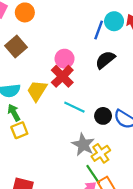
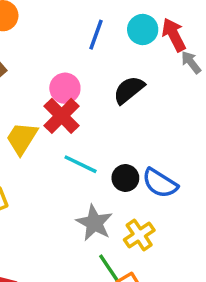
blue line: (99, 30) -> (96, 35), moved
yellow cross: (101, 153) -> (139, 235), moved

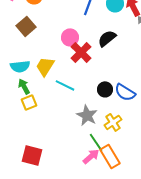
red cross: (62, 116) -> (81, 52), moved
cyan line: (80, 164) -> (65, 85), moved

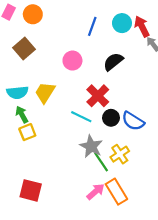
red cross: (81, 52) -> (98, 96), moved
cyan line: (65, 85) -> (81, 117), moved
green line: (96, 142) -> (101, 162), moved

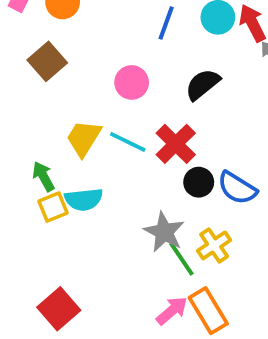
cyan semicircle: (17, 92) -> (84, 199), moved
cyan line: (81, 117) -> (128, 142), moved
red square: (31, 190) -> (59, 309), turned 35

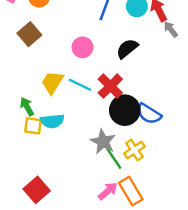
black circle: (199, 182) -> (125, 110), size x1.6
yellow square: (53, 207) -> (33, 126), turned 30

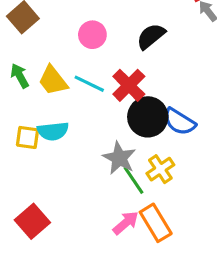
yellow trapezoid: (52, 82) -> (53, 81), turned -70
green arrow: (27, 107) -> (20, 76), moved

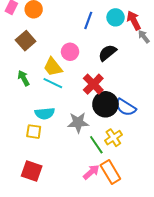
yellow trapezoid: (53, 81) -> (53, 67), moved
cyan line: (89, 84) -> (53, 83), moved
yellow square: (28, 137) -> (34, 132), moved
gray star: (119, 158) -> (78, 123), moved, turned -30
red square: (32, 221) -> (32, 171), turned -30

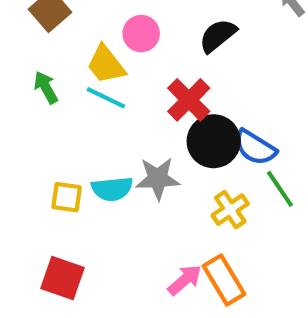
cyan semicircle: (45, 113) -> (112, 189), moved
green line: (96, 145) -> (280, 189), moved

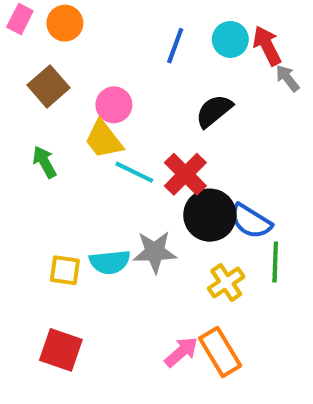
pink circle: (141, 34) -> (114, 105), moved
cyan line: (106, 98) -> (134, 172), moved
green line: (280, 189) -> (275, 262), turned 36

